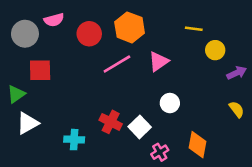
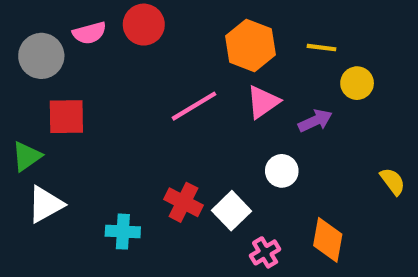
orange hexagon: (130, 27) -> (250, 45), moved
red circle: (89, 34) -> (144, 25), moved
purple arrow: (237, 73) -> (315, 121), moved

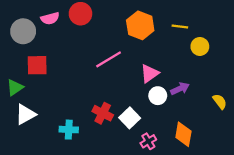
pink triangle: (263, 102) -> (150, 73), moved
purple arrow: (315, 121) -> (180, 89), moved

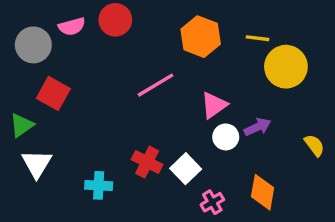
yellow circle: (200, 46) -> (286, 67), size x1.6
red square: (37, 65) -> (53, 93), turned 30
white triangle: (25, 114) -> (37, 164), turned -30

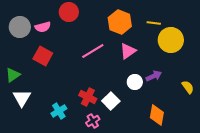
pink semicircle: (72, 27) -> (43, 27), moved
red square: (53, 93) -> (43, 56), moved
pink triangle: (214, 105) -> (128, 51), moved
cyan cross: (99, 185) -> (59, 111), turned -35
pink cross: (212, 202) -> (93, 121), moved

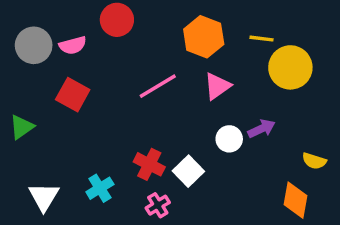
yellow semicircle: (188, 87) -> (314, 161), moved, turned 144
white triangle: (22, 98) -> (44, 197), moved
orange diamond: (157, 115) -> (296, 200), moved

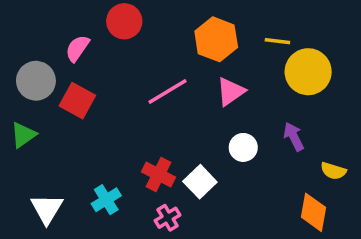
gray circle: (34, 45) -> (36, 81), moved
pink semicircle: (73, 45) -> (77, 48), turned 140
purple arrow: (261, 129) -> (294, 137), moved, turned -92

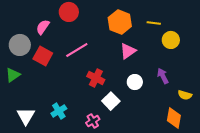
yellow circle: (308, 72) -> (171, 40), size x0.7
pink line: (168, 92) -> (77, 50), moved
red cross: (159, 174) -> (96, 78), moved

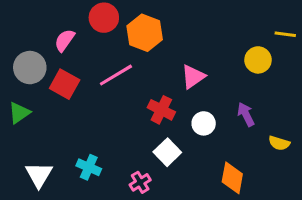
orange hexagon: (120, 22) -> (145, 33), moved
yellow line: (154, 23) -> (285, 34), moved
red cross: (96, 78) -> (161, 110), moved
cyan cross: (59, 111) -> (89, 167), turned -35
orange diamond: (174, 118) -> (232, 178), moved

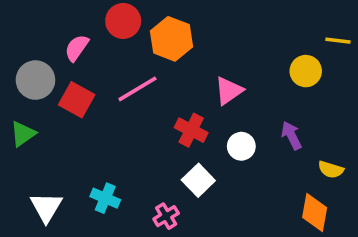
orange diamond: (232, 178) -> (315, 212), moved

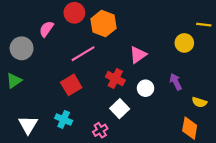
red square: (77, 100) -> (71, 85), moved, turned 30

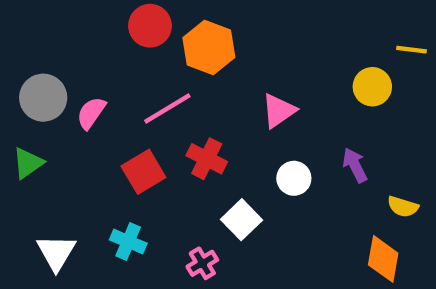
pink semicircle: (46, 29) -> (91, 113), moved
red cross: (115, 79) -> (207, 159), moved

